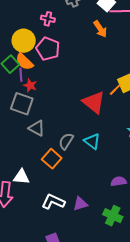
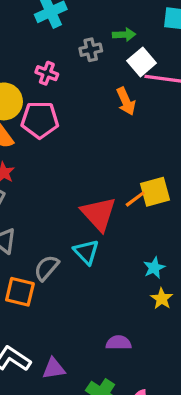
pink pentagon: (48, 49) -> (40, 120), turned -30
cyan triangle: (92, 141) -> (86, 252), moved
orange square: (52, 159) -> (20, 292), turned -36

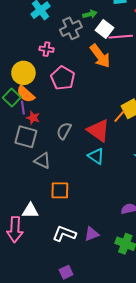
gray cross: (91, 50) -> (71, 28), size x1.5
orange arrow: (126, 101) -> (100, 56), size x1.4
pink pentagon: (40, 120) -> (63, 78), moved, turned -30
gray semicircle: (46, 268) -> (64, 131), moved

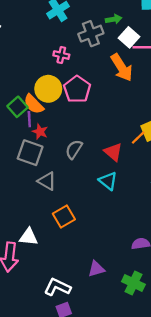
yellow circle: (23, 73) -> (48, 89), moved
red triangle: (99, 130) -> (113, 152), size x0.7
orange square: (60, 190) -> (64, 217), turned -36
white L-shape: (64, 234) -> (57, 287), moved

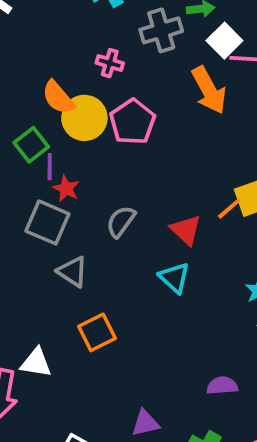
orange semicircle: (34, 104) -> (58, 98), moved

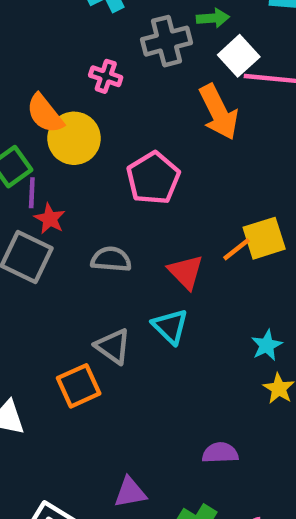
pink pentagon: (132, 122) -> (153, 178), moved
gray semicircle: (121, 222) -> (111, 259), turned 56
gray triangle: (72, 272) -> (113, 346), moved

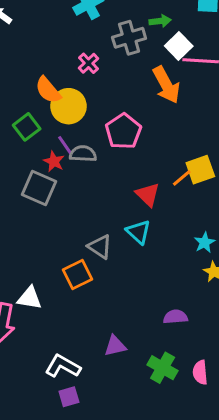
pink cross: (106, 76) -> (89, 63), turned 30
purple line: (32, 193) -> (65, 145), moved, turned -35
gray semicircle: (111, 259) -> (83, 154), moved

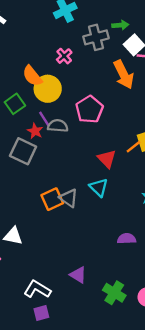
orange square: (77, 275) -> (52, 199), moved
purple semicircle: (175, 317) -> (127, 239), moved
purple triangle: (115, 346) -> (78, 275), turned 42

